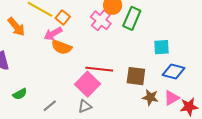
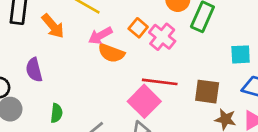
orange square: (63, 17) -> (138, 28), moved
pink cross: (101, 20) -> (162, 37), moved
green semicircle: (20, 94) -> (56, 113), turned -56

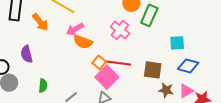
orange square: (138, 28) -> (99, 62), moved

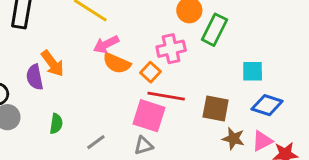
orange arrow: (40, 22) -> (53, 63), moved
pink cross: (120, 30) -> (171, 49), turned 36
orange square: (99, 62) -> (150, 72), moved
pink square: (107, 77) -> (149, 116), turned -30

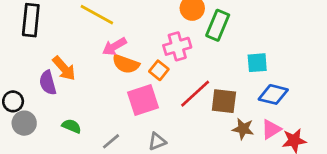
red line: (166, 96) -> (195, 94), moved, turned -48
pink square: (149, 116) -> (143, 100), moved, turned -32
green semicircle: (56, 124) -> (71, 126), turned -72

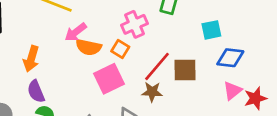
orange arrow: (64, 68) -> (31, 59), turned 65
purple semicircle: (48, 83) -> (36, 91), moved
brown star: (243, 129) -> (152, 92), moved

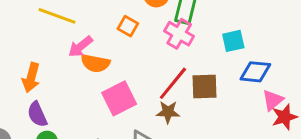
pink cross: (135, 24) -> (179, 34), moved, turned -35
orange square: (120, 49) -> (128, 26), moved
pink triangle: (232, 91) -> (273, 100), moved

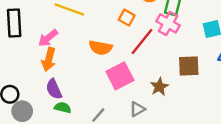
pink arrow: (81, 47) -> (48, 38), moved
red line: (173, 83) -> (142, 41), moved
brown star: (168, 112) -> (159, 87), turned -30

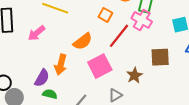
orange semicircle: (101, 48) -> (83, 41), turned -48
orange arrow: (49, 60) -> (61, 65), moved
purple semicircle: (54, 89) -> (42, 78), turned -126

